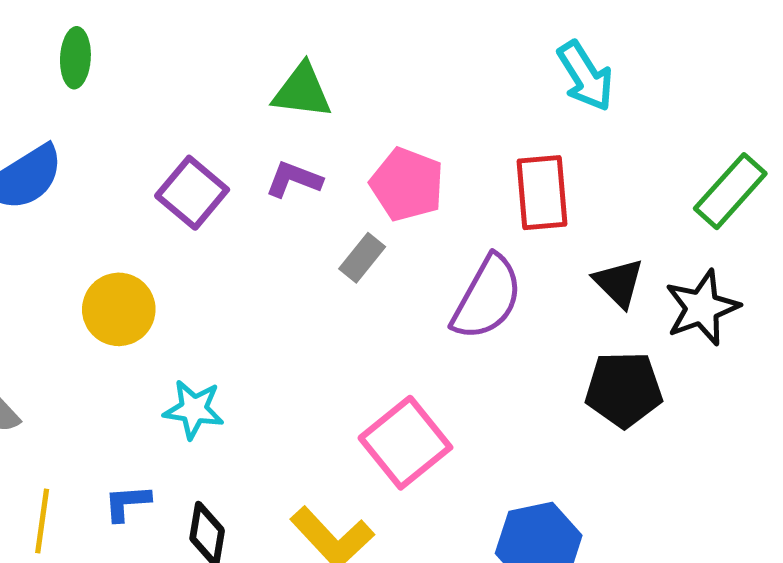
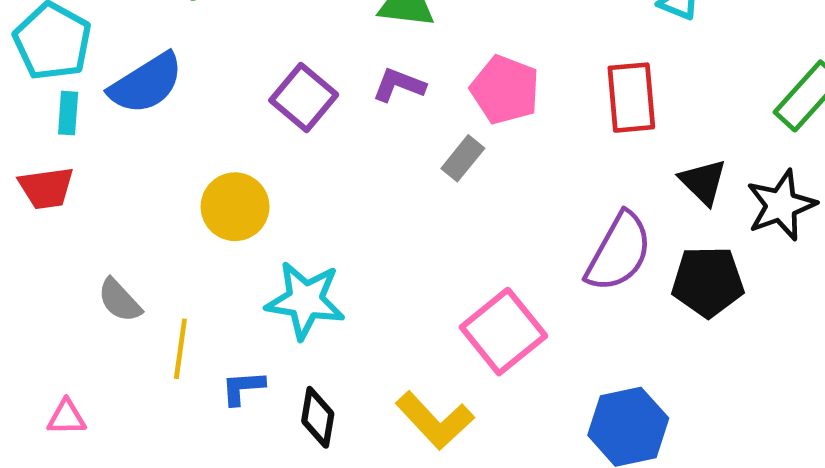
purple semicircle: (487, 298) -> (619, 252), moved
cyan star: (194, 409) -> (305, 300), size x1.4
yellow line: (42, 521) -> (180, 349), moved

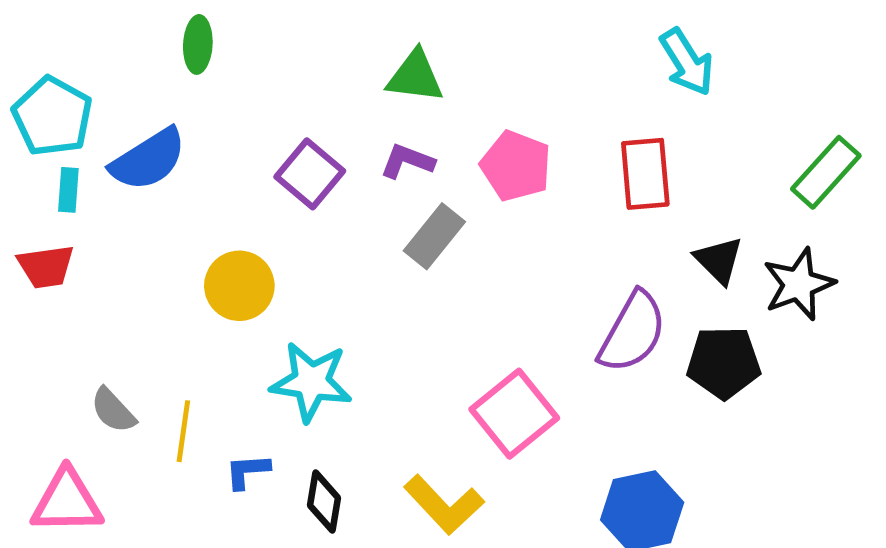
gray rectangle: (463, 158) -> (434, 236), moved, size x1.4
gray semicircle: (120, 300) -> (113, 410), moved
pink triangle: (67, 417) -> (67, 502), size x1.8

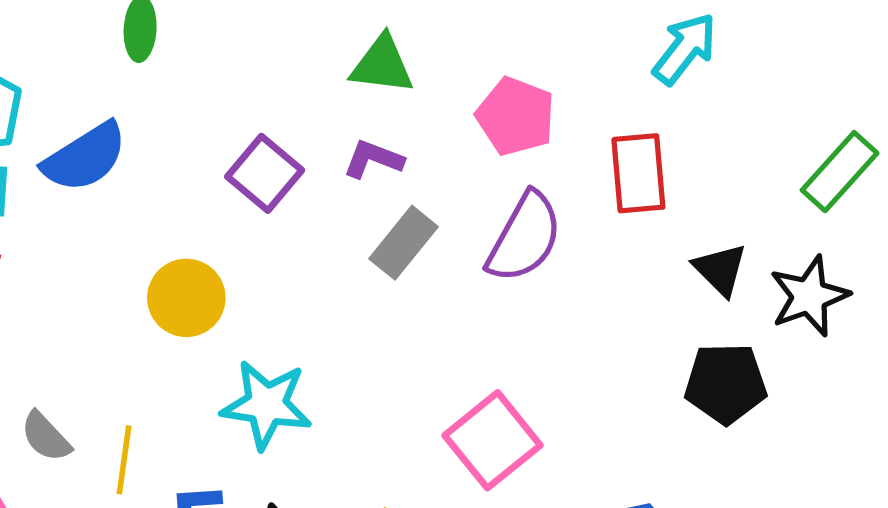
cyan arrow: (687, 62) -> (685, 49), turned -110
pink pentagon: (516, 166) -> (516, 116), moved
purple semicircle: (633, 332) -> (525, 237), moved

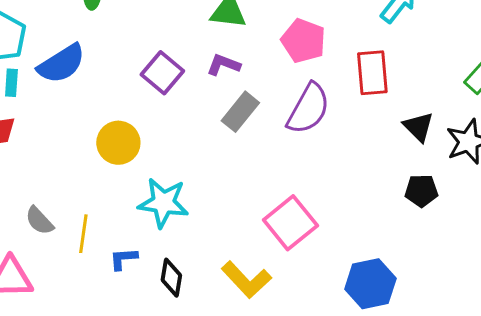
black pentagon: (726, 383) -> (421, 191), size x0.7

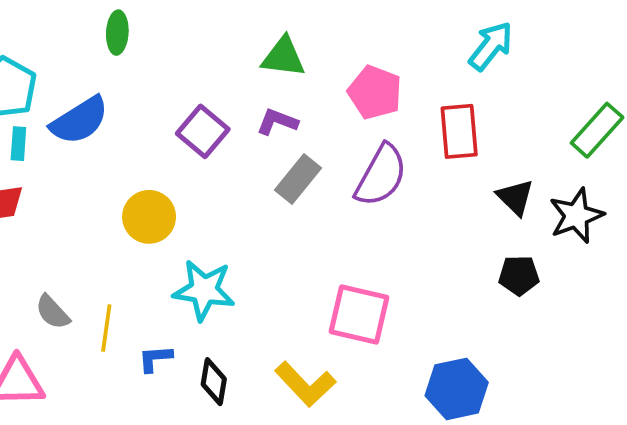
pink square: (290, 223) -> (359, 315), turned -38

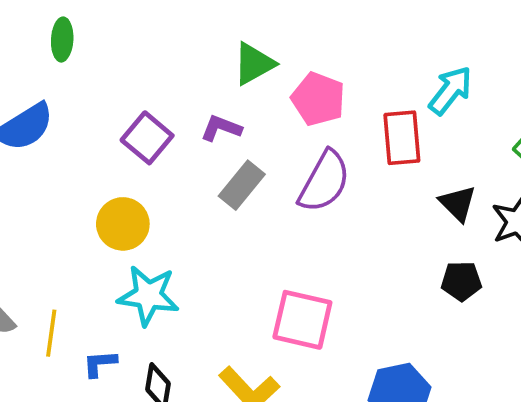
cyan arrow: (491, 46) -> (450, 90), moved
green triangle: (283, 57) -> (254, 64), moved, turned -36
yellow circle: (149, 217) -> (123, 224), moved

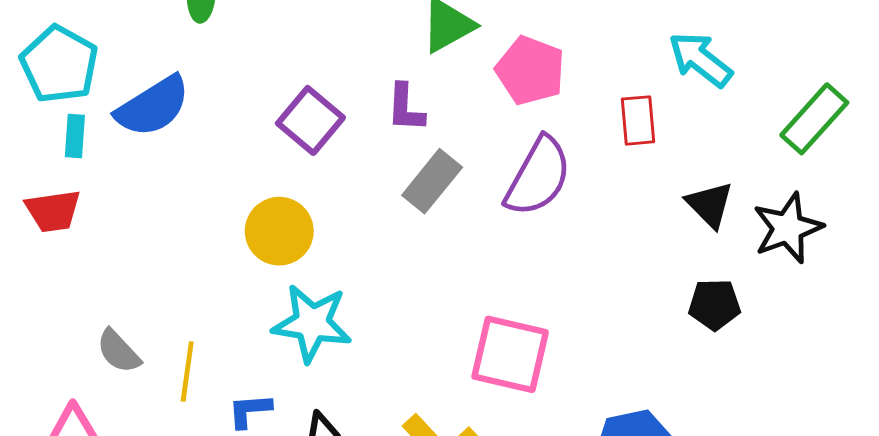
cyan arrow: (450, 90) -> (700, 60), turned -90
purple L-shape: (221, 128) -> (406, 108), turned -108
red rectangle: (402, 138) -> (638, 120), size x0.7

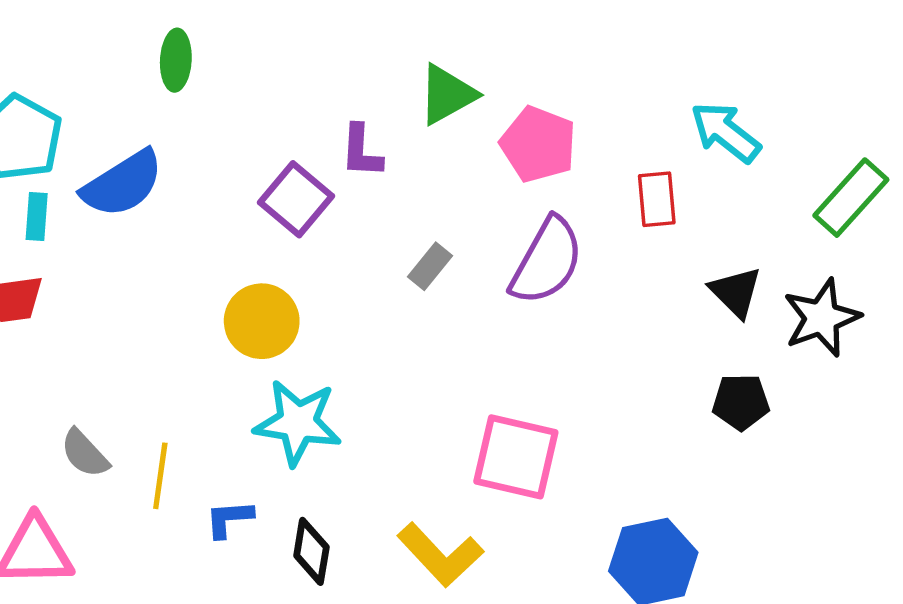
purple L-shape: (406, 108) -> (361, 151), moved
gray rectangle: (432, 181) -> (430, 266), size x0.7

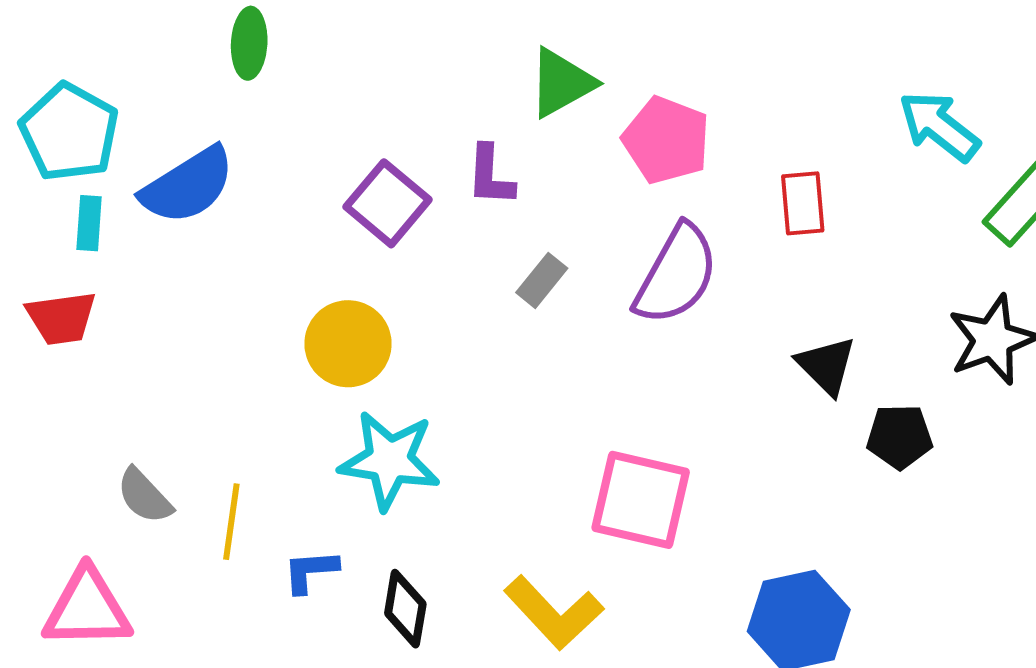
cyan arrow: (725, 132) -> (939, 126), moved
purple L-shape: (361, 151) -> (490, 176), moved
black triangle: (736, 292) -> (826, 365), moved

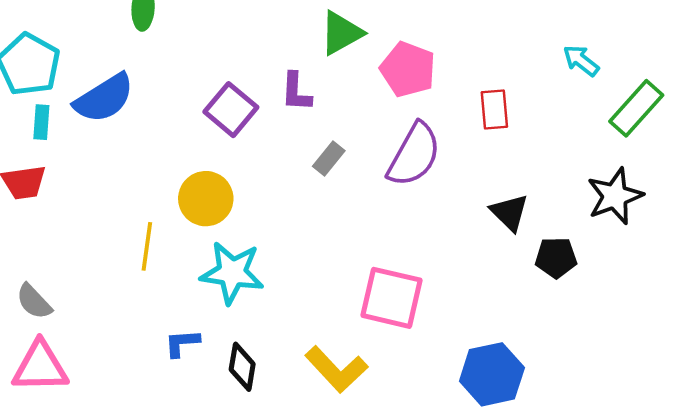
cyan arrow: (939, 126) -> (581, 61), size x0.7
gray semicircle: (144, 496) -> (34, 302), moved
yellow line: (231, 522) -> (147, 246), moved

